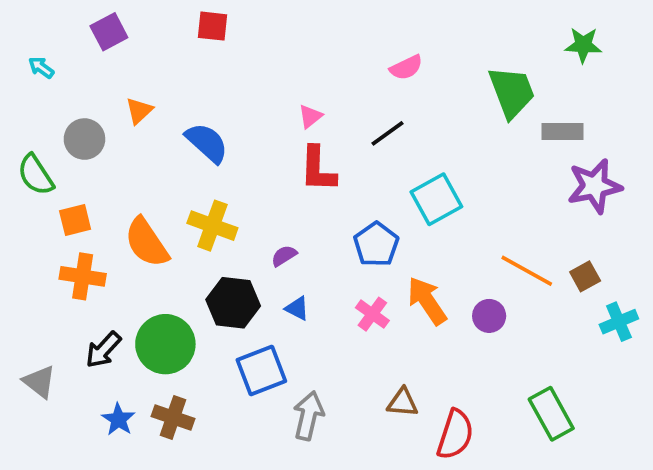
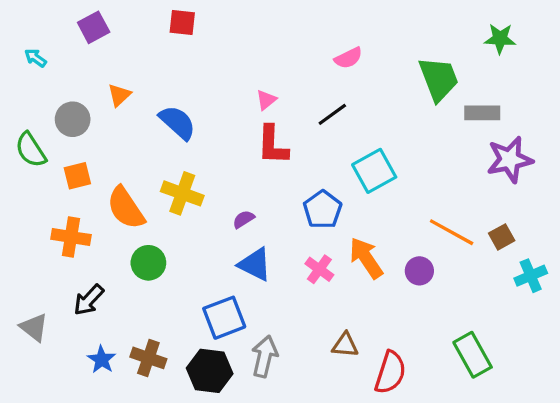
orange square: (75, 220) -> (77, 176), moved
black hexagon: (233, 303) -> (210, 371), moved
blue triangle: (297, 308) -> (255, 264), size x1.6
green circle: (165, 344) -> (148, 263), moved, size x0.7

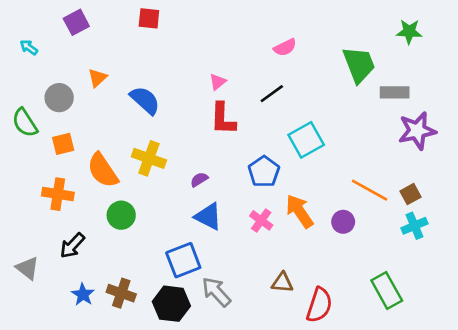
cyan cross: (531, 276) -> (414, 226), moved
gray arrow: (265, 356) -> (216, 292), turned -56

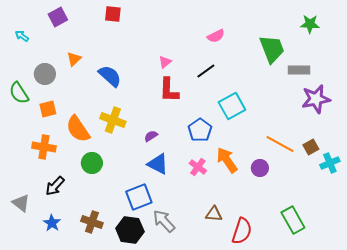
cyan cross: (414, 226) -> (330, 163), moved
blue star: (83, 294) -> (52, 223), moved

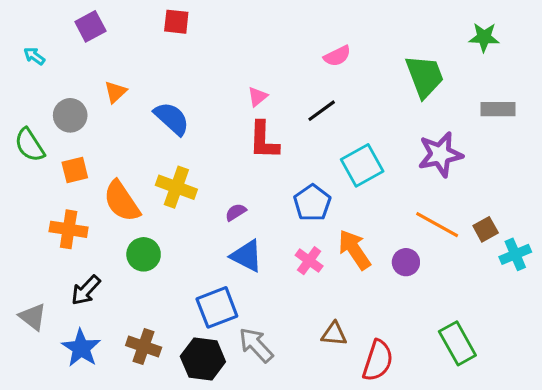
gray rectangle: (299, 70) -> (498, 109), moved
purple star: (316, 99) -> (440, 154), moved
blue star: (52, 223) -> (81, 348), size x1.4

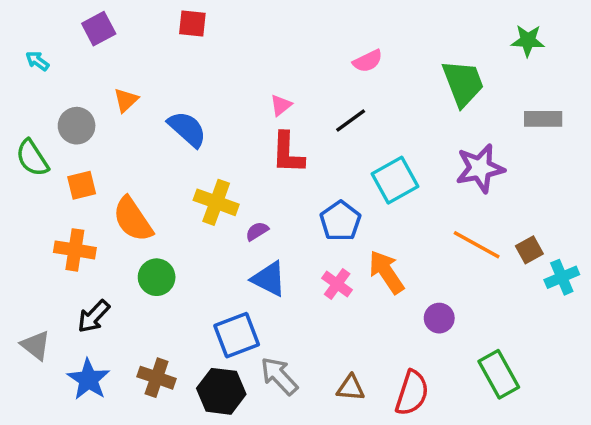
yellow cross: (176, 187) -> (216, 202), moved
purple circle: (406, 262) -> (439, 318), moved
brown triangle: (334, 334) -> (351, 388), moved

